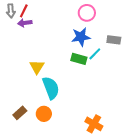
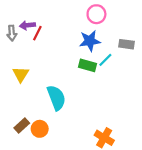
gray arrow: (11, 11) -> (12, 33), moved
red line: (24, 11) -> (37, 33), moved
yellow triangle: (37, 67) -> (21, 74), moved
orange circle: (44, 114) -> (40, 129), moved

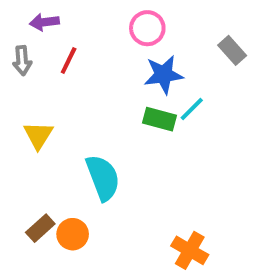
pink circle: (96, 14) -> (147, 28), moved
purple arrow: (27, 25) -> (44, 22), moved
gray rectangle: (126, 44) -> (232, 50), moved, turned 40

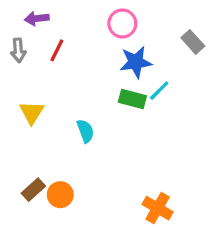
cyan semicircle: (103, 178) -> (85, 131), moved, size x0.6

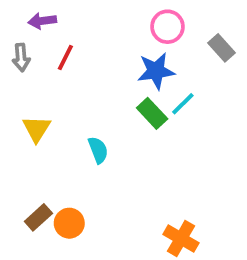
pink circle: (122, 23) -> (167, 27), moved
green rectangle: (132, 99) -> (152, 113), turned 32

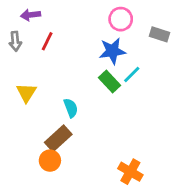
gray rectangle: (221, 48) -> (159, 34), turned -30
brown rectangle: (38, 217) -> (58, 138), moved, size x1.4

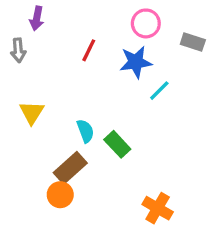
purple arrow: (31, 15) -> (37, 18), turned -72
red line: (47, 41) -> (89, 50), moved
green rectangle: (110, 82) -> (117, 144), moved

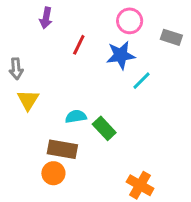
purple arrow: (37, 18) -> (46, 18), moved
gray arrow: (18, 50) -> (16, 69), moved
cyan semicircle: (85, 131) -> (76, 116), turned -78
brown rectangle: (70, 168) -> (62, 149), turned 52

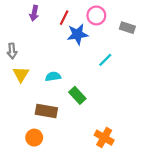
red line: (79, 45) -> (64, 18), moved
blue star: (121, 55) -> (77, 34), moved
cyan semicircle: (76, 116) -> (53, 77), moved
orange circle: (53, 173) -> (34, 138), moved

